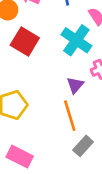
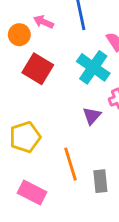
orange line: (70, 116) -> (70, 164), moved
gray rectangle: (83, 146) -> (100, 181), turned -48

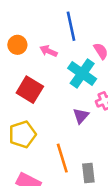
pink arrow: (43, 22) -> (49, 51), moved
red square: (38, 69) -> (30, 90), moved

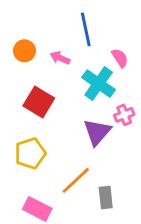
purple triangle: (81, 116) -> (97, 132), size x1.5
orange line: (62, 158) -> (76, 180), turned 64

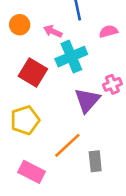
pink semicircle: (120, 58) -> (108, 31), turned -72
cyan cross: (99, 84) -> (71, 57), moved, turned 32

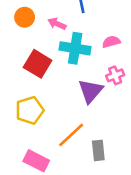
pink semicircle: (108, 31) -> (111, 42), moved
cyan cross: (71, 57) -> (75, 48), turned 32

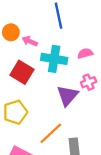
pink arrow: (57, 24) -> (30, 41), moved

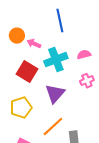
cyan cross: (54, 59) -> (56, 60), turned -30
purple triangle: (67, 96) -> (55, 94), moved

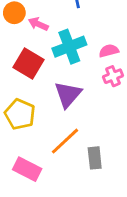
pink semicircle: (84, 55) -> (109, 51), moved
yellow pentagon: (21, 108) -> (20, 114), turned -30

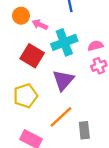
yellow pentagon: (20, 114) -> (25, 96), turned 30

